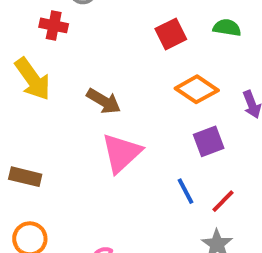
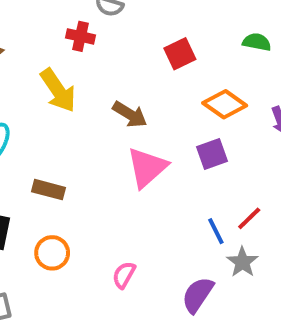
red square: (171, 34) -> (180, 54), moved
purple square: (209, 141) -> (212, 154), moved
blue line: (186, 191) -> (216, 231), moved

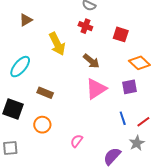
red cross: (80, 36) -> (85, 26), moved
red square: (180, 54) -> (121, 34), turned 35
blue line: (216, 231) -> (123, 118), moved

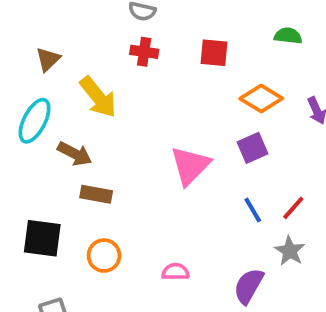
brown triangle: (26, 20) -> (48, 59), moved
brown arrow: (91, 61) -> (75, 154), moved
cyan ellipse: (20, 67) -> (35, 121), moved
pink semicircle: (77, 141) -> (175, 272), turned 64

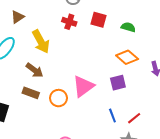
green semicircle: (288, 36) -> (128, 27), moved
red square: (214, 53) -> (99, 20), moved
brown arrow: (75, 154) -> (35, 70), moved
orange circle: (104, 256) -> (58, 98), moved

